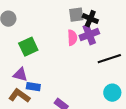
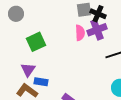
purple triangle: (20, 75) -> (28, 70), turned 49

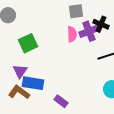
black cross: (98, 14) -> (101, 24), moved
blue rectangle: (41, 82) -> (33, 83), size x1.5

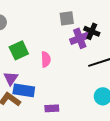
pink semicircle: (72, 34) -> (46, 59), moved
purple rectangle: (61, 101) -> (52, 108), turned -40

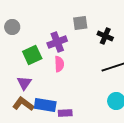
purple cross: (80, 38) -> (57, 42), moved
blue rectangle: (24, 90) -> (45, 105), moved

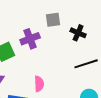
pink semicircle: (59, 64) -> (39, 84), moved

